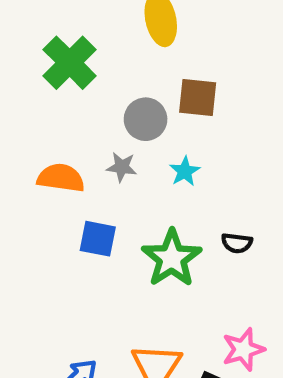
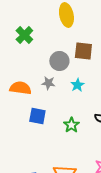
green cross: (70, 63) -> (24, 35), size x0.7
green star: (172, 258) -> (71, 125), size x0.6

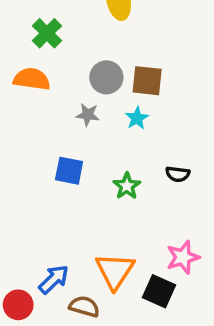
brown square: (83, 51) -> (147, 81), moved
orange semicircle: (20, 88) -> (32, 79), moved

